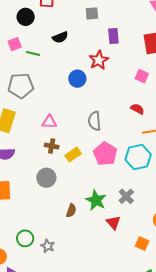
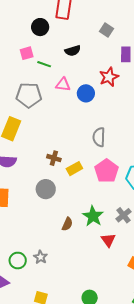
gray square: (92, 13) -> (107, 30), turned 32
pink triangle: (49, 122) -> (63, 85), moved
green circle: (25, 238) -> (18, 261), moved

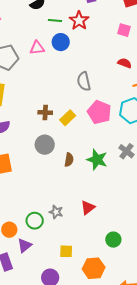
green line: (44, 64) -> (55, 20), moved
pink triangle: (63, 85) -> (37, 48), moved
brown semicircle: (67, 224) -> (69, 160), moved
red triangle: (108, 240) -> (88, 207), moved, turned 42

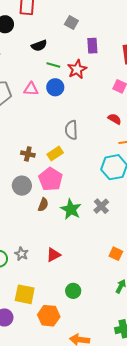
pink pentagon: (99, 112) -> (51, 179), moved
yellow rectangle: (68, 118) -> (55, 154), moved
yellow square: (66, 251) -> (25, 294), size x1.5

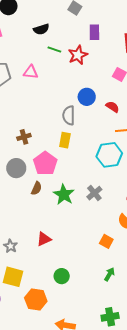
blue circle: (55, 87) -> (87, 97), moved
brown cross: (28, 154) -> (24, 137), turned -32
yellow rectangle: (55, 154) -> (65, 140), moved, turned -49
gray star: (21, 254) -> (11, 246), moved

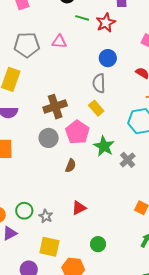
blue circle: (87, 97) -> (108, 58), moved
brown cross: (24, 137) -> (55, 107), size x1.6
yellow rectangle: (65, 140) -> (96, 108), turned -49
brown semicircle: (36, 188) -> (71, 166), moved
green star: (64, 195) -> (104, 146), moved

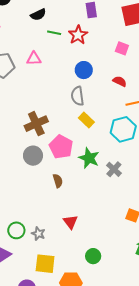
yellow rectangle: (96, 108) -> (86, 120), moved
brown semicircle: (71, 166) -> (58, 181), turned -32
red triangle: (79, 208) -> (70, 222), turned -35

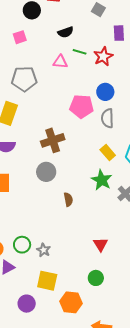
pink triangle: (34, 59) -> (60, 62), moved
gray semicircle: (78, 96) -> (107, 118), moved
yellow rectangle: (86, 120) -> (108, 153), moved
pink pentagon: (61, 147) -> (82, 106), moved, turned -30
red triangle: (70, 222) -> (101, 244), moved

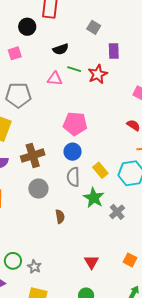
blue circle: (105, 92) -> (73, 152), moved
gray semicircle: (107, 118) -> (73, 177), moved
brown cross: (53, 140) -> (33, 155), moved

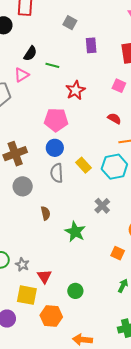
black semicircle: (61, 49) -> (30, 54), moved, turned -35
red star: (98, 74) -> (75, 90), moved
pink triangle: (55, 79) -> (22, 75), moved, turned -35
green star: (94, 198) -> (75, 232), moved
red triangle: (91, 262) -> (44, 276), moved

